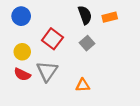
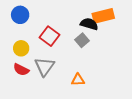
black semicircle: (85, 15) -> (89, 24), moved, turned -54
orange rectangle: (110, 17) -> (103, 16), size x1.5

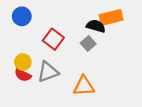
yellow circle: (21, 48) -> (23, 62), moved
gray triangle: (44, 67) -> (48, 72), turned 35
orange triangle: (78, 80) -> (84, 86), size x1.5

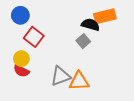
red square: (53, 39) -> (34, 37), moved
gray triangle: (48, 72) -> (61, 76), moved

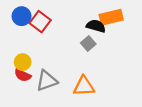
red square: (34, 37) -> (40, 22), moved
gray triangle: (61, 76) -> (47, 81), moved

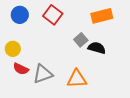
red square: (40, 22) -> (53, 15), moved
black semicircle: (96, 26) -> (97, 48), moved
yellow circle: (23, 62) -> (13, 49), moved

